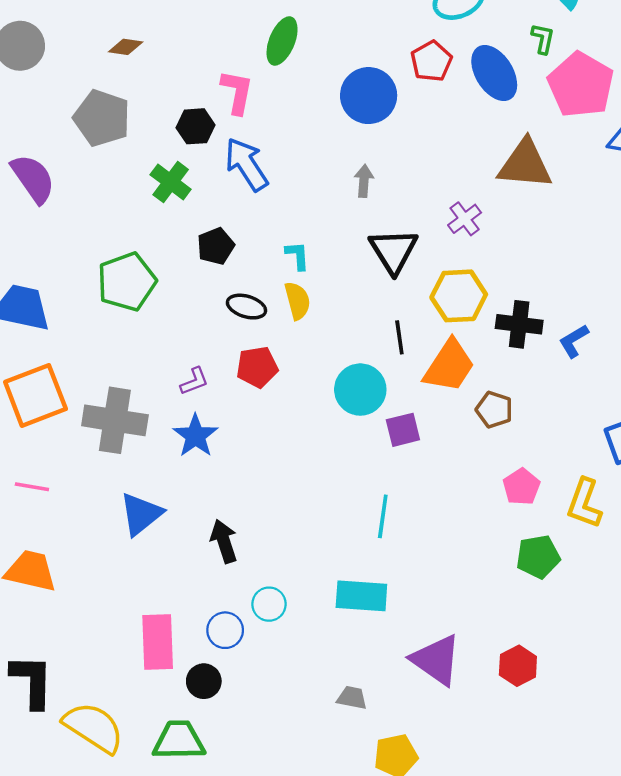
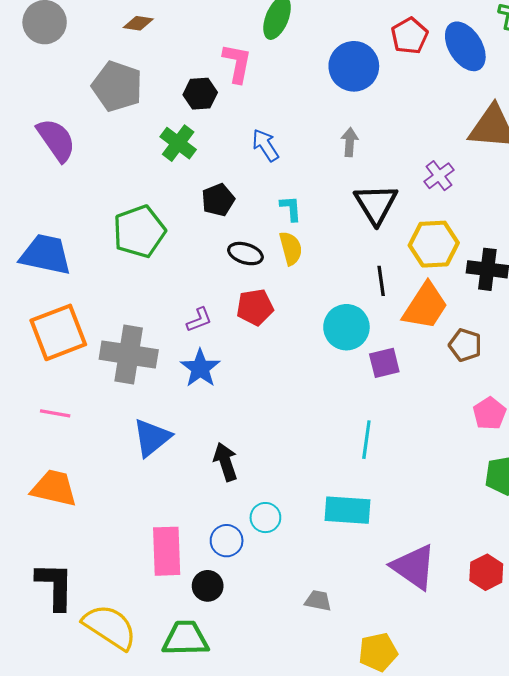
blue arrow: (246, 164) -> (265, 145), moved, size x0.7
gray trapezoid: (352, 698) -> (318, 601), moved

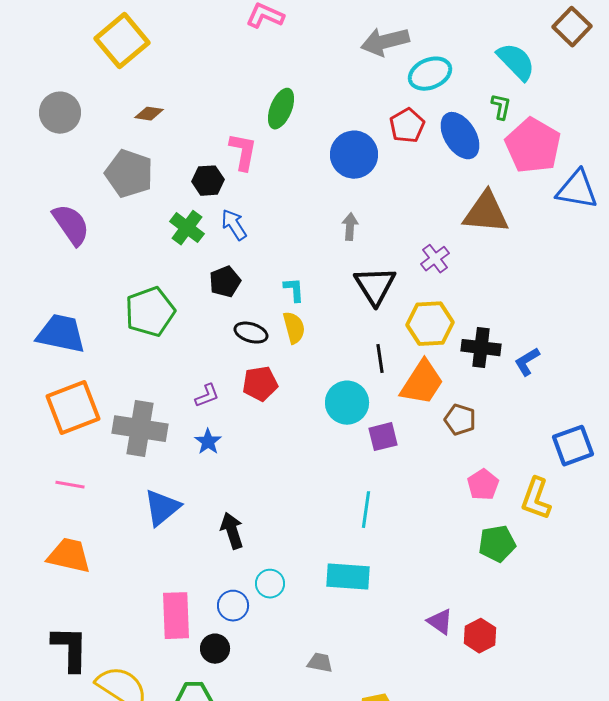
blue arrow: (265, 145) -> (234, 225), moved
blue star: (200, 368) -> (208, 442), size x0.7
purple triangle: (414, 567) -> (440, 622), moved, size x0.6

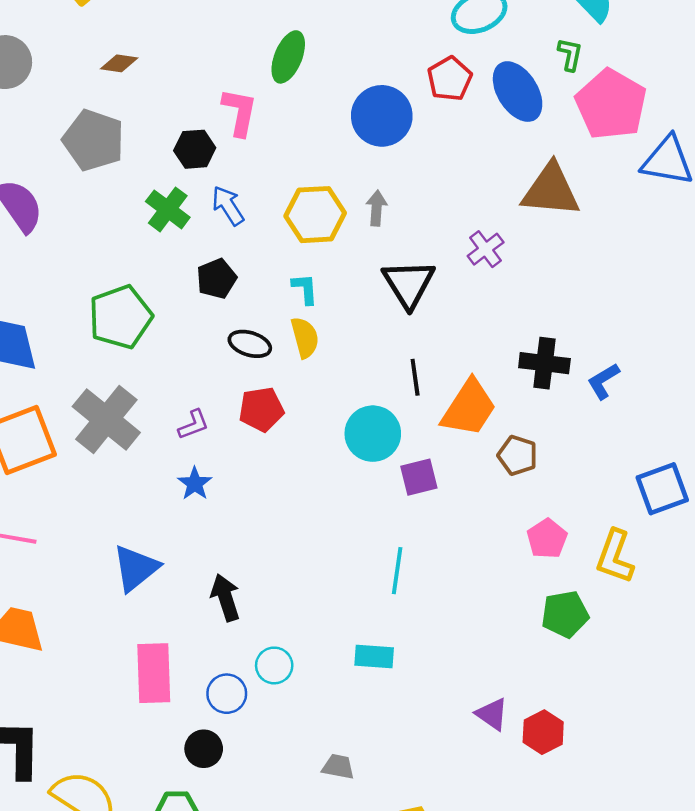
yellow hexagon: (430, 324) -> (315, 215), moved
gray cross: (140, 429) -> (106, 420), moved, turned 30
cyan rectangle: (348, 577) -> (374, 657), size x0.7
pink rectangle: (176, 616) -> (154, 673), moved

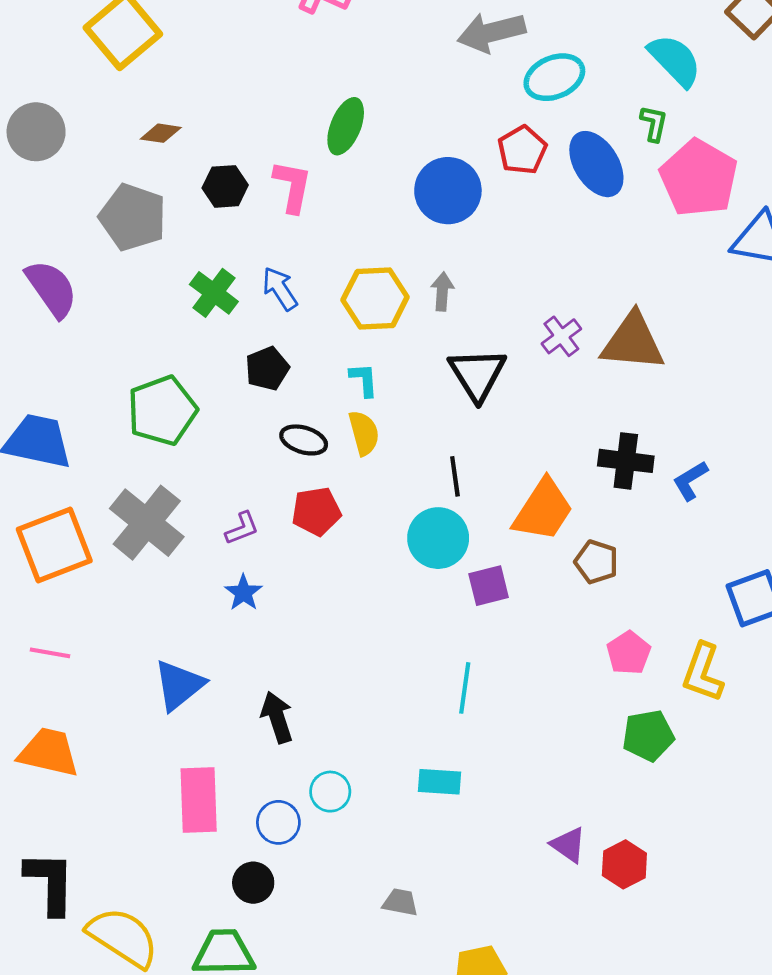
black hexagon: (195, 149) -> (225, 186), moved
brown triangle: (551, 190) -> (633, 342), moved
black line: (415, 377) -> (455, 476), moved

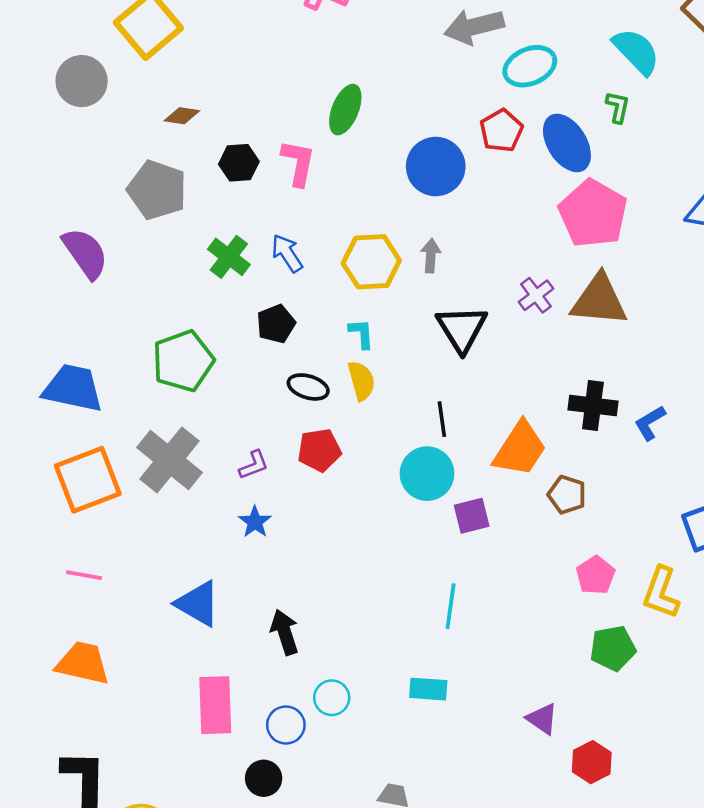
gray circle: (36, 132) -> (82, 81), moved
pink pentagon: (699, 178) -> (593, 214), moved
blue triangle: (179, 685) -> (198, 604), turned -51
purple triangle: (568, 845) -> (542, 719), moved

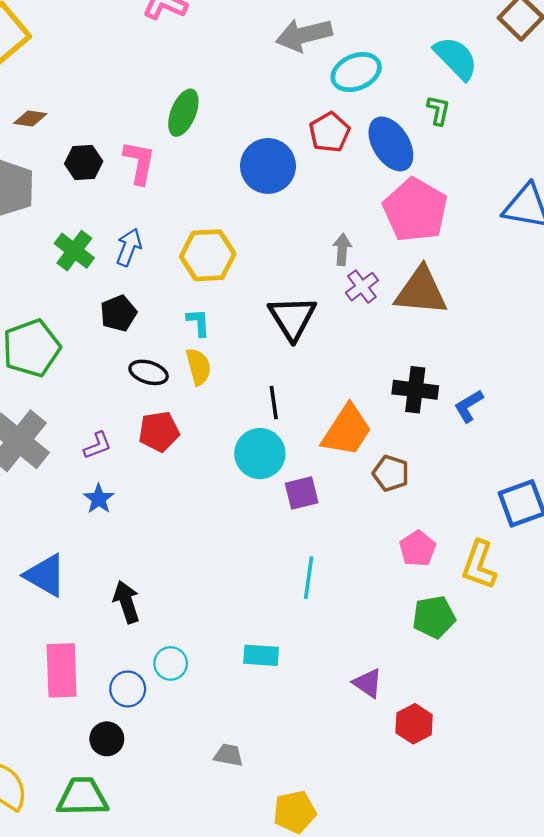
blue arrow: (287, 253) -> (129, 247), turned 54
gray arrow: (431, 256) -> (342, 249), moved
cyan line: (451, 606) -> (309, 578), moved

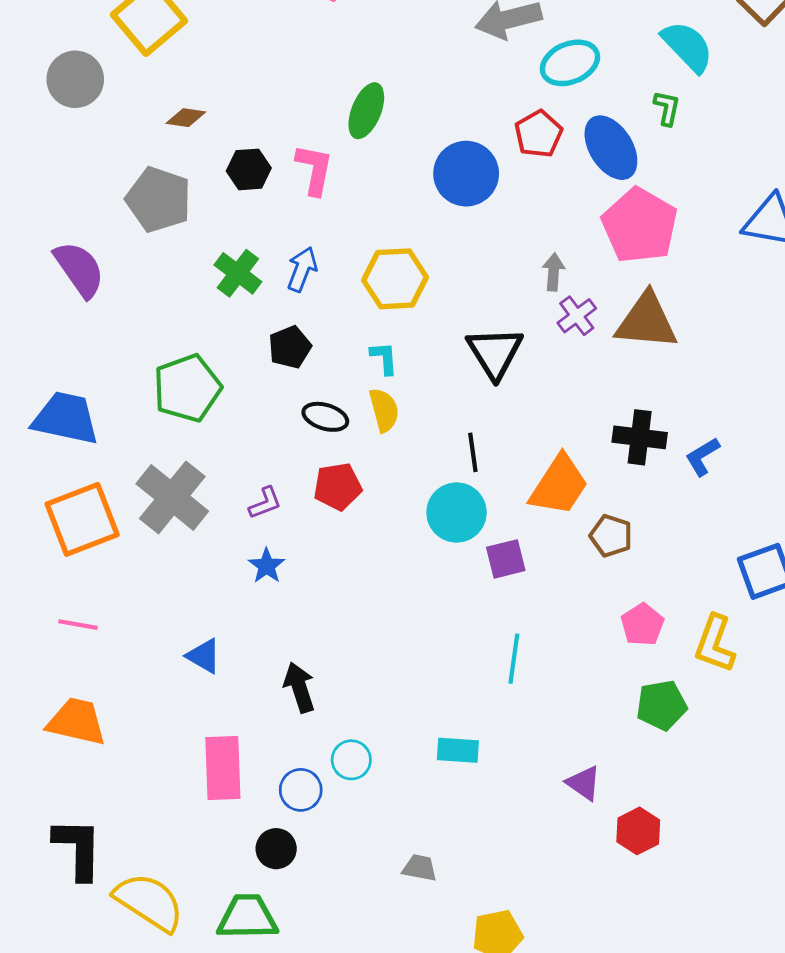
blue triangle: (45, 575) -> (204, 656), size x0.7

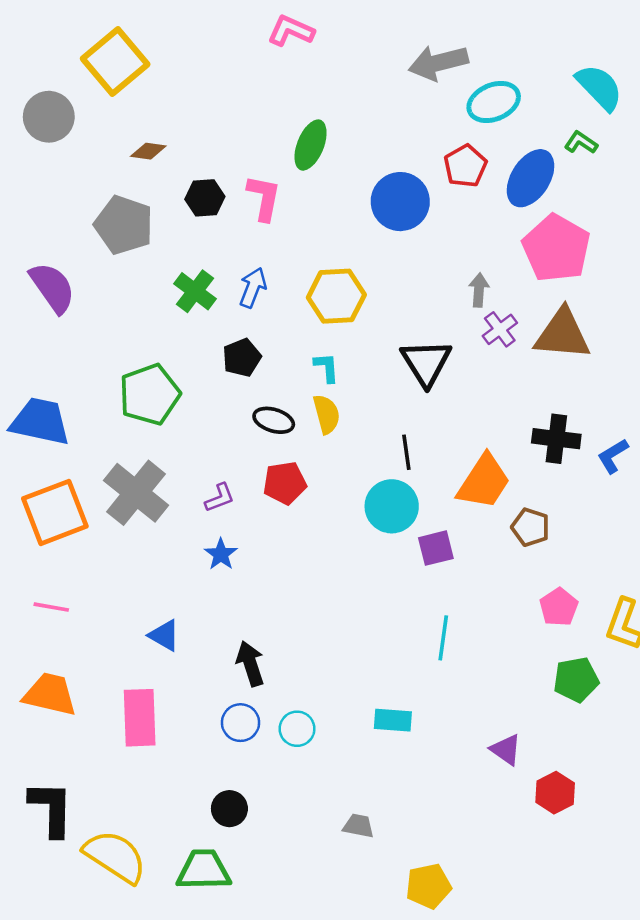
green L-shape: (667, 108) -> (581, 143), turned -68
blue ellipse: (611, 148) -> (531, 178), turned 64
pink rectangle: (223, 768) -> (140, 718), moved
blue circle: (301, 790) -> (240, 723), moved

